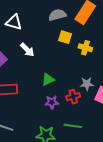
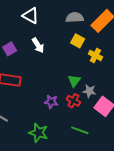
green triangle: (48, 79) -> (74, 81), moved, turned -40
red cross: (73, 97) -> (73, 101), turned 32
green line: (73, 126) -> (80, 130), moved

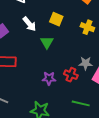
yellow square: (78, 41) -> (56, 19), moved
green triangle: (74, 81) -> (47, 42), moved

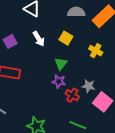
green triangle: (47, 42) -> (61, 64), moved
purple star: (49, 78) -> (59, 81), moved

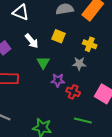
green triangle: (61, 64) -> (43, 63), moved
gray star: (88, 86) -> (79, 64), moved

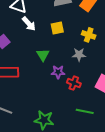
yellow square: (58, 36) -> (57, 28), turned -32
white arrow: (32, 41) -> (29, 24), moved

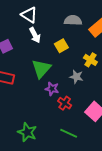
yellow square: (57, 28) -> (61, 46), turned -32
green triangle: (43, 55) -> (41, 69), size x1.5

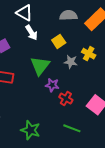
gray star: (76, 77) -> (71, 62), moved

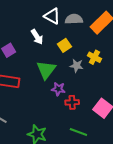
white triangle: (24, 13) -> (52, 16), moved
red cross: (66, 99) -> (72, 102), turned -32

